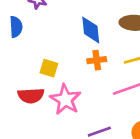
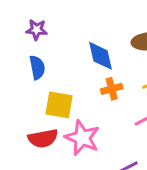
blue semicircle: (16, 27) -> (37, 67), moved
yellow square: (49, 68) -> (59, 105), size x1.4

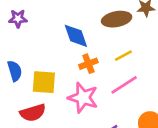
blue semicircle: (37, 67) -> (15, 71), moved
pink star: (82, 138) -> (83, 98), moved

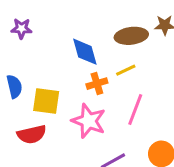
yellow line: (123, 56) -> (126, 70), moved
pink line: (124, 85) -> (135, 110), turned -40

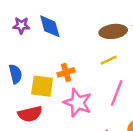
blue diamond: (85, 52) -> (50, 26), moved
orange cross: (97, 84) -> (66, 72), moved

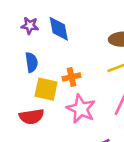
blue semicircle: (15, 74) -> (31, 62), moved

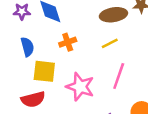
orange cross: (72, 77) -> (68, 42), moved

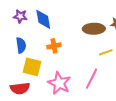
yellow line: (110, 43) -> (106, 52), moved

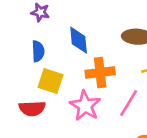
blue diamond: (43, 19) -> (79, 40), moved
orange cross: (54, 46) -> (100, 72), moved, size x1.5

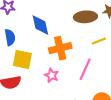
pink star: (85, 106) -> (52, 75), size x0.6

